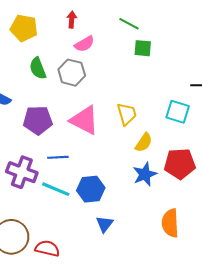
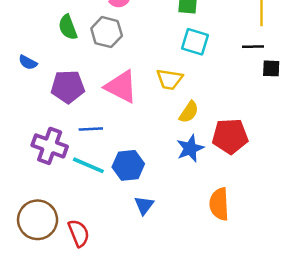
cyan square: (178, 112) -> (195, 42), moved
yellow trapezoid: (127, 114) -> (170, 79), turned 115
red semicircle: (47, 249) -> (79, 233), turned 55

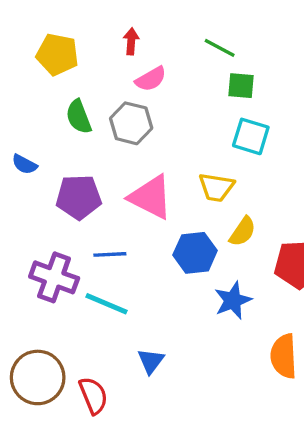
blue star: (190, 148) -> (233, 300), moved
blue hexagon: (128, 165) -> (195, 253), moved
blue triangle: (144, 205) -> (151, 361), moved

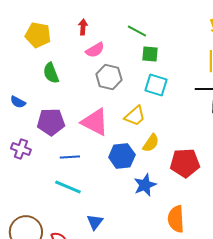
gray hexagon: (131, 123) -> (109, 77), moved
yellow trapezoid: (216, 187) -> (135, 116), turned -50
purple cross: (54, 277) -> (21, 149), moved, size x0.7

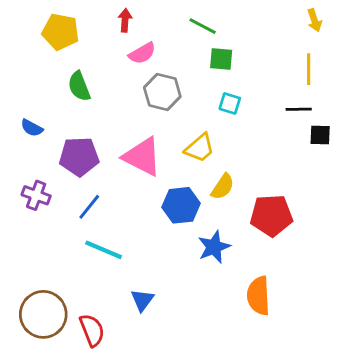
cyan square: (156, 85) -> (230, 103), size x0.7
blue line: (70, 157) -> (89, 207), moved, turned -48

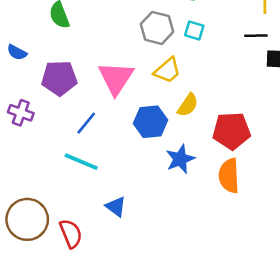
gray hexagon: (162, 92) -> (157, 28), moved
pink triangle: (142, 157) -> (116, 78), turned 36
blue line: (89, 207) -> (86, 123), moved
orange semicircle: (258, 296) -> (229, 176), moved
blue triangle: (142, 300) -> (116, 207), turned -30

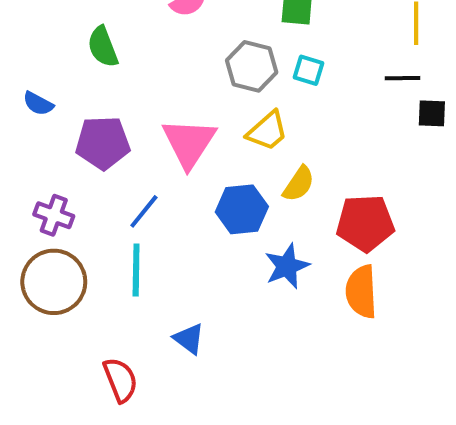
purple cross: (21, 113) -> (54, 215), moved
cyan line: (81, 162) -> (136, 270), turned 68
brown circle: (27, 219) -> (54, 282), moved

